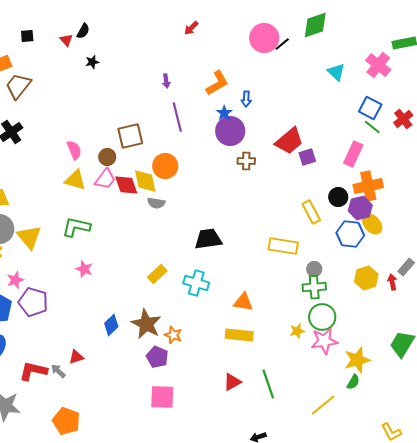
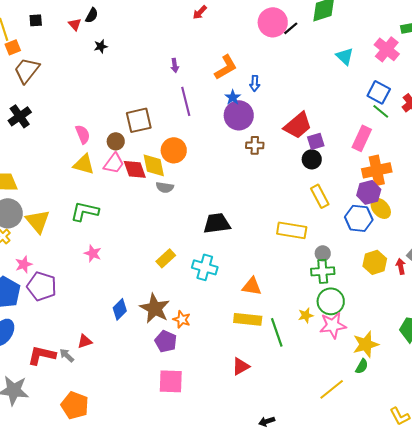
black circle: (338, 197) -> (312, 159), moved
green line: (268, 384) -> (277, 332), moved

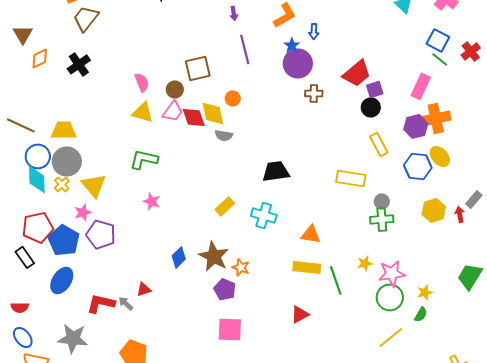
orange circle: (174, 150) -> (233, 98), size x0.6
purple hexagon: (369, 192) -> (416, 126), moved
yellow triangle: (38, 221) -> (94, 185), moved
green circle: (331, 301) -> (390, 297), moved
yellow star: (366, 344) -> (425, 292), size x0.6

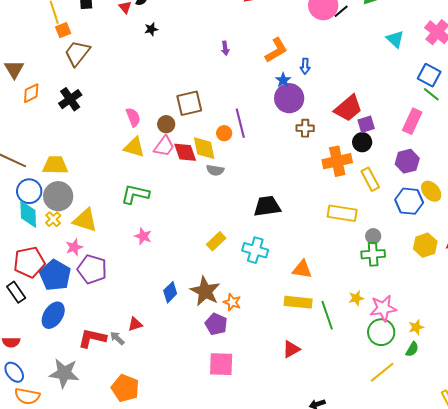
purple line: (245, 49) -> (240, 123), moved
orange cross: (436, 118) -> (337, 161), moved
yellow triangle: (94, 185) -> (85, 220), turned -32

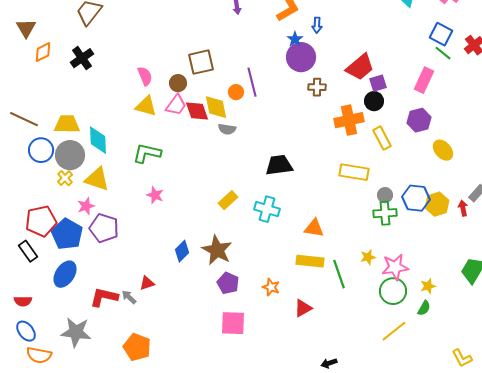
blue hexagon: (409, 201) -> (416, 198), moved
cyan diamond: (28, 214) -> (98, 140), moved
orange star: (232, 302) -> (271, 287), moved

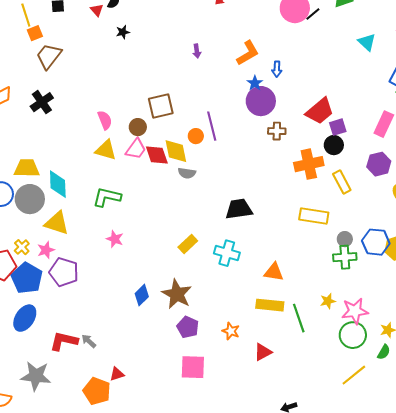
yellow cross: (65, 178) -> (22, 247), moved
red triangle: (147, 283) -> (117, 374), moved

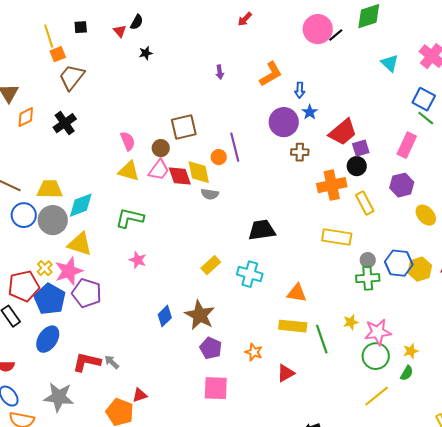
blue star: (255, 83) -> (310, 112), moved
cyan diamond: (58, 184) -> (81, 205), turned 72
pink star: (46, 250) -> (69, 271), size x1.6

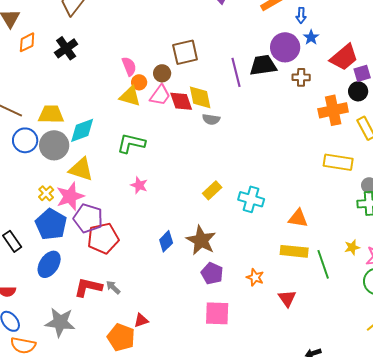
orange circle: (219, 157) -> (139, 82), moved
black trapezoid: (262, 230) -> (263, 65), moved
red pentagon: (24, 286) -> (103, 238), moved
red triangle: (286, 373) -> (287, 298), turned -36

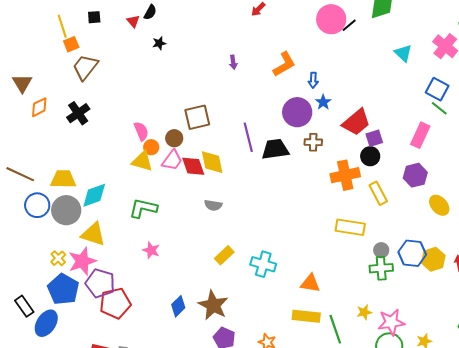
black trapezoid: (263, 65) -> (275, 149), moved
gray semicircle: (211, 119) -> (213, 205), moved
blue ellipse: (49, 264) -> (46, 323), moved

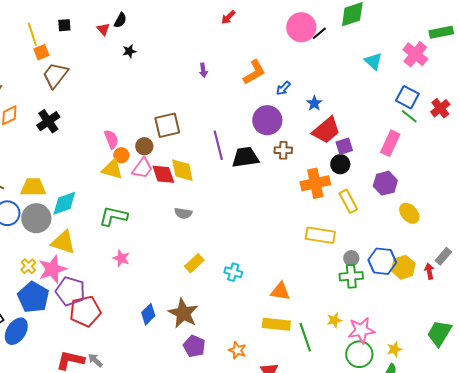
blue arrow: (313, 80) -> (283, 88), turned 42
blue star: (323, 102) -> (314, 103), moved
cyan cross: (263, 264) -> (233, 272), size x0.7

